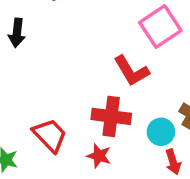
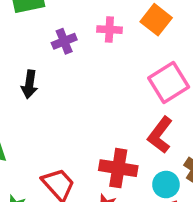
red L-shape: (131, 71) -> (160, 135), moved, turned 66

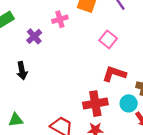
pink square: (169, 83) -> (108, 39), size x0.7
red L-shape: (160, 135) -> (114, 74), turned 90

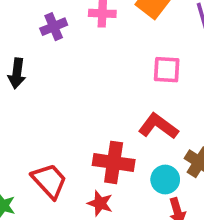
pink square: (108, 39) -> (167, 70), turned 36

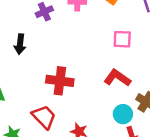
red cross: (114, 162) -> (60, 81), moved

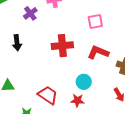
red cross: (60, 81) -> (62, 46), moved
cyan circle: (123, 114) -> (84, 82), moved

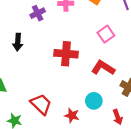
pink square: (95, 21) -> (106, 34), turned -35
cyan circle: (84, 82) -> (94, 101), moved

